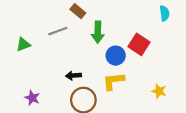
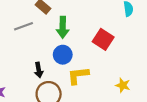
blue circle: (116, 56) -> (63, 55), moved
black arrow: (73, 76) -> (39, 70), turned -96

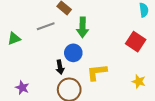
red square: (103, 39) -> (136, 42), moved
blue circle: (63, 55) -> (73, 53), moved

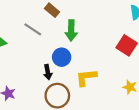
gray line: (46, 26) -> (33, 29), turned 54

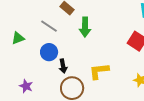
blue circle: (62, 57) -> (49, 52), moved

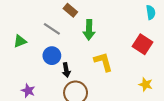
yellow L-shape: (99, 71) -> (103, 62), moved, turned 80

